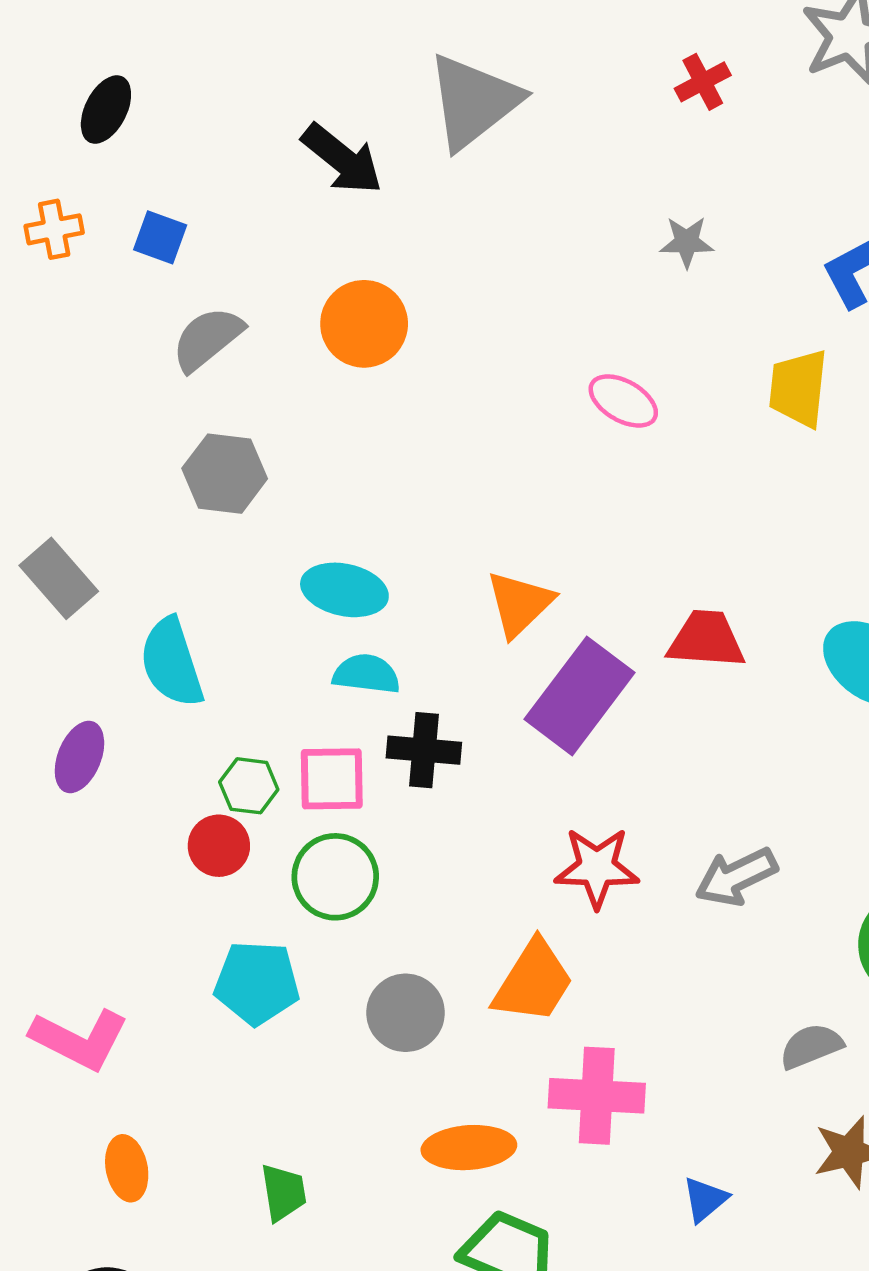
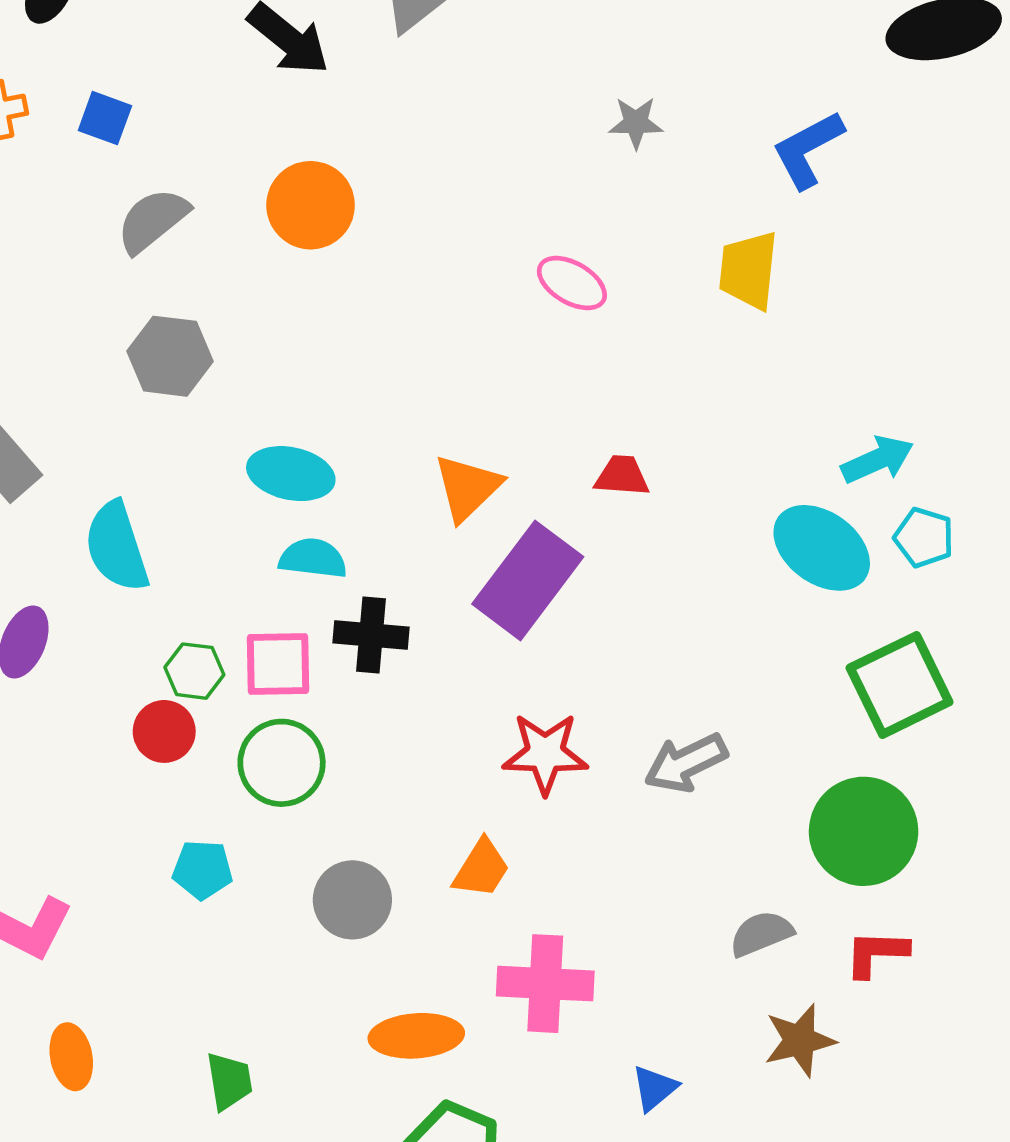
red trapezoid: (706, 639) -> (622, 476), moved, size x0.7
orange trapezoid: (533, 982) -> (481, 869), size x0.7
cyan pentagon: (257, 983) -> (203, 870), size x0.7

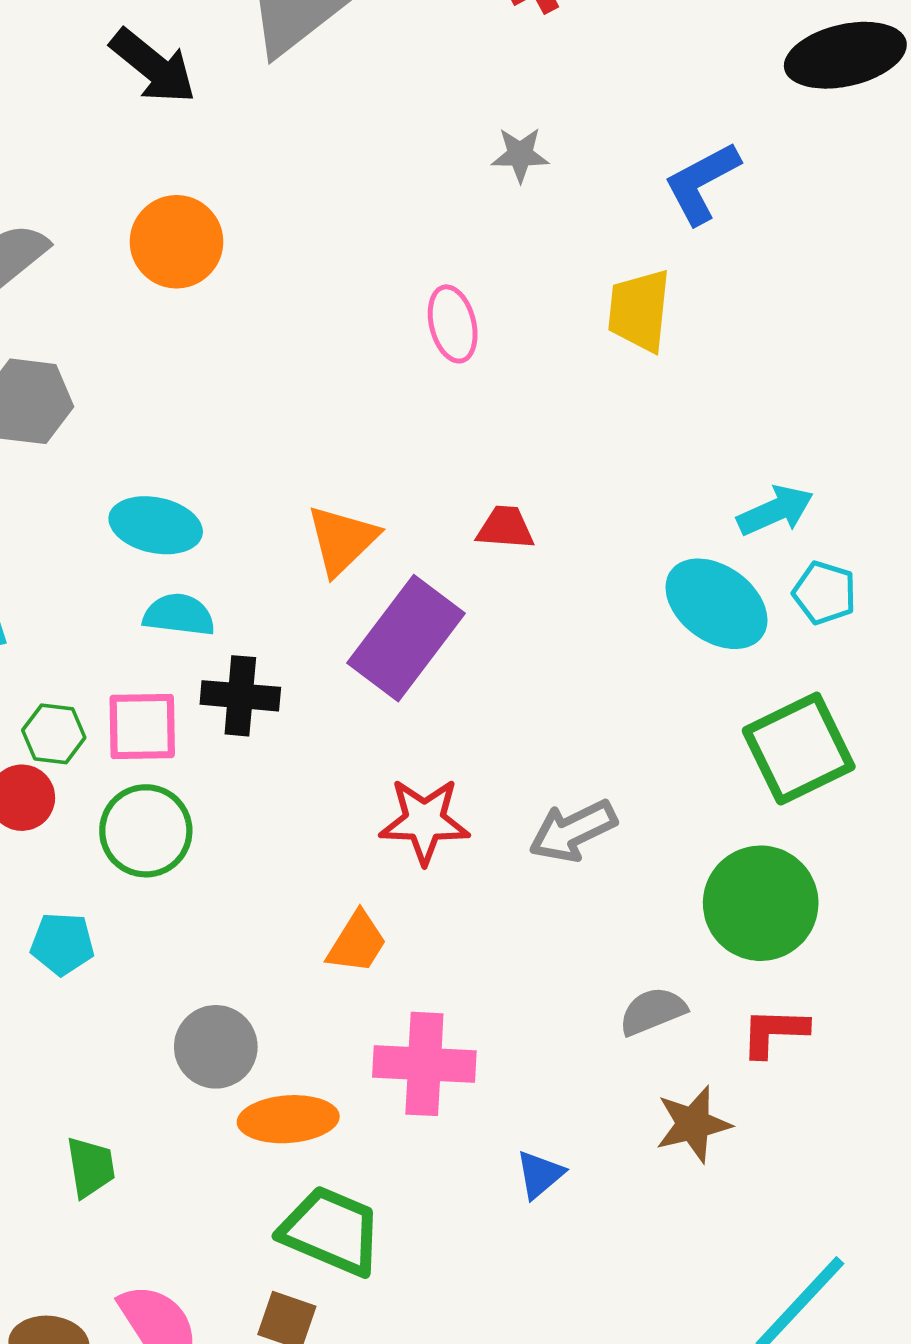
pink ellipse: (572, 283) -> (453, 324), turned 46
gray circle: (352, 900) -> (216, 1047), moved

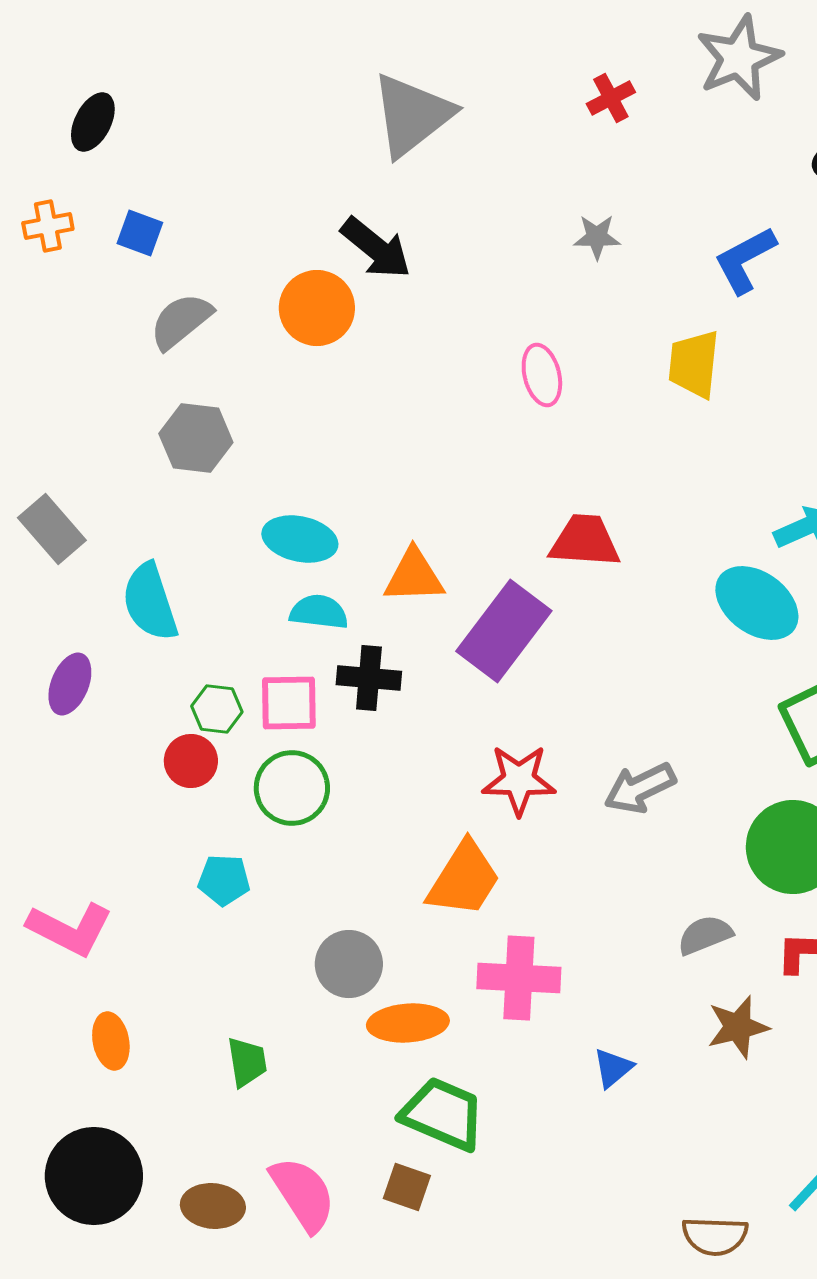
black arrow: (153, 66) -> (376, 248), moved
red trapezoid: (505, 528) -> (585, 541), size x1.5
orange triangle: (342, 540) -> (414, 576), moved, turned 42
orange trapezoid: (357, 942) -> (464, 879), size x1.5

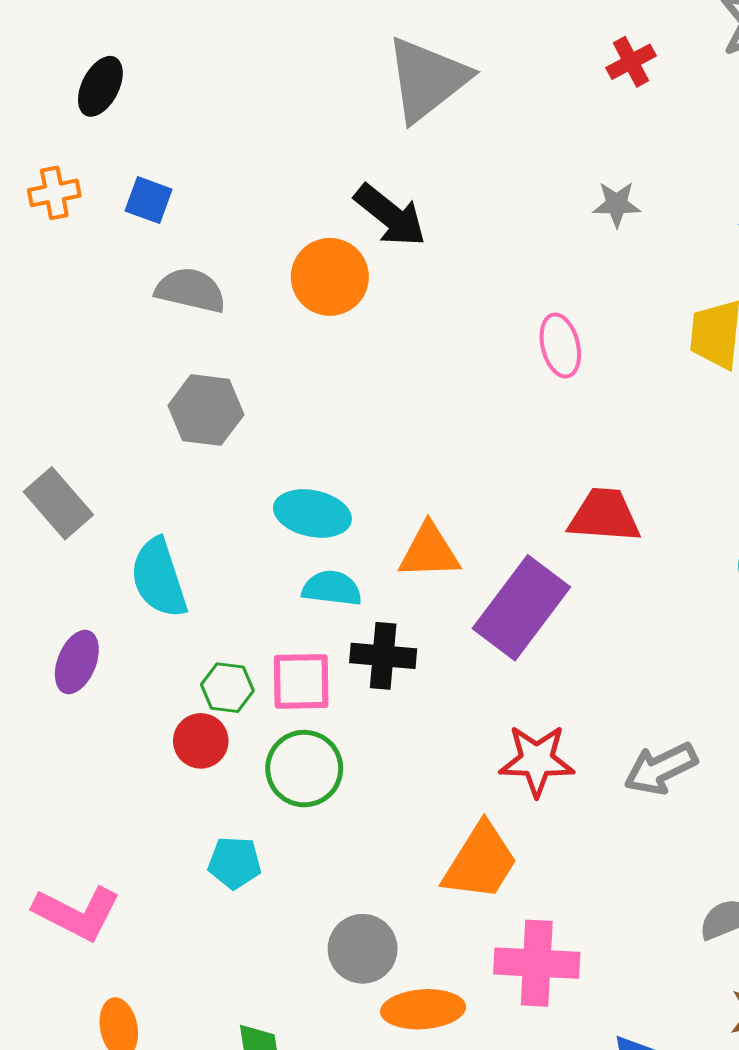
gray semicircle: (181, 321) -> (191, 290), turned 52

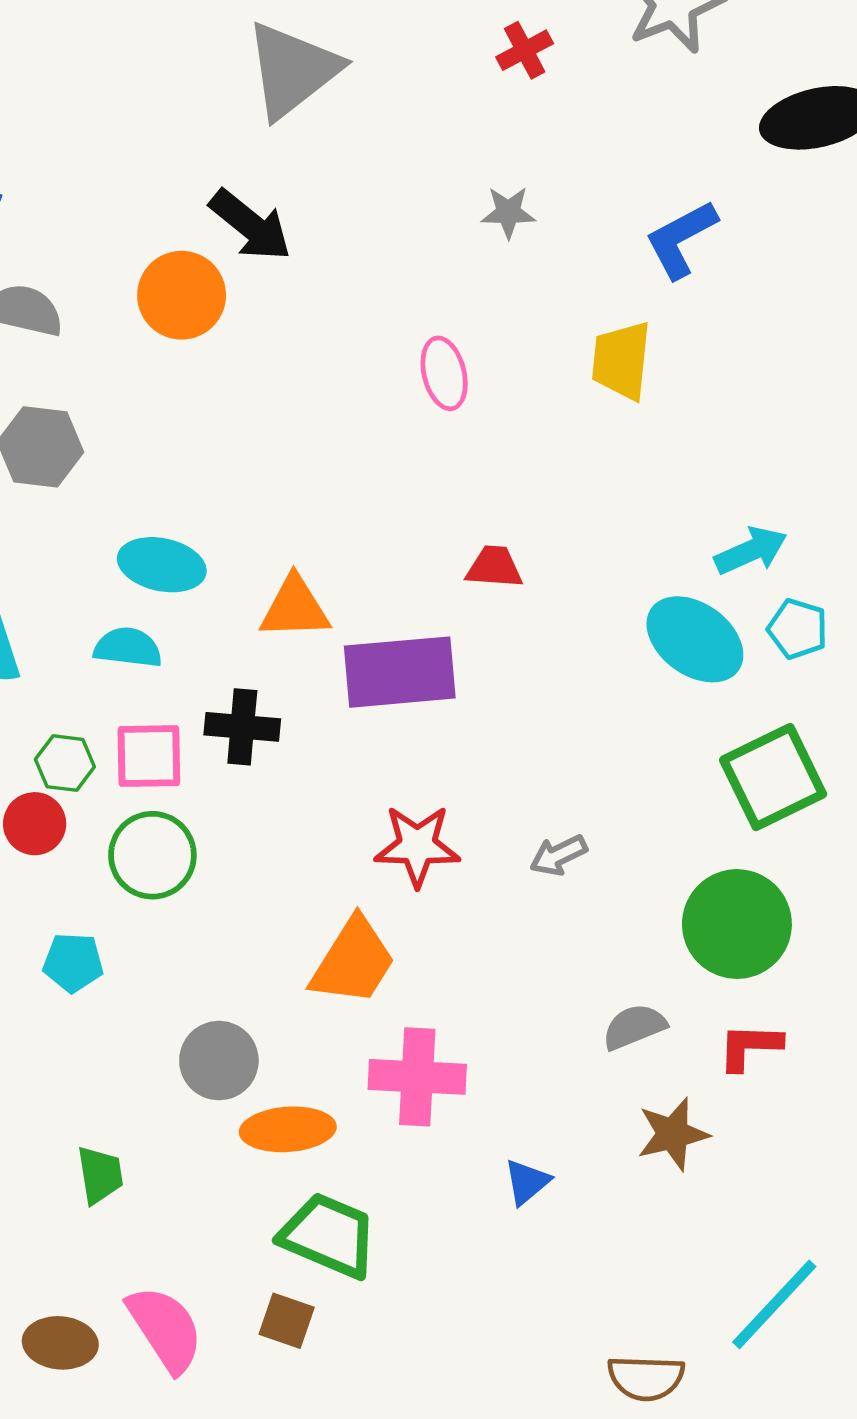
red trapezoid: (604, 516) -> (494, 567), size x0.7
cyan semicircle: (332, 588) -> (128, 648), moved
purple rectangle: (521, 608) -> (400, 672), turned 48
gray arrow: (661, 769) -> (558, 855), size x0.7

